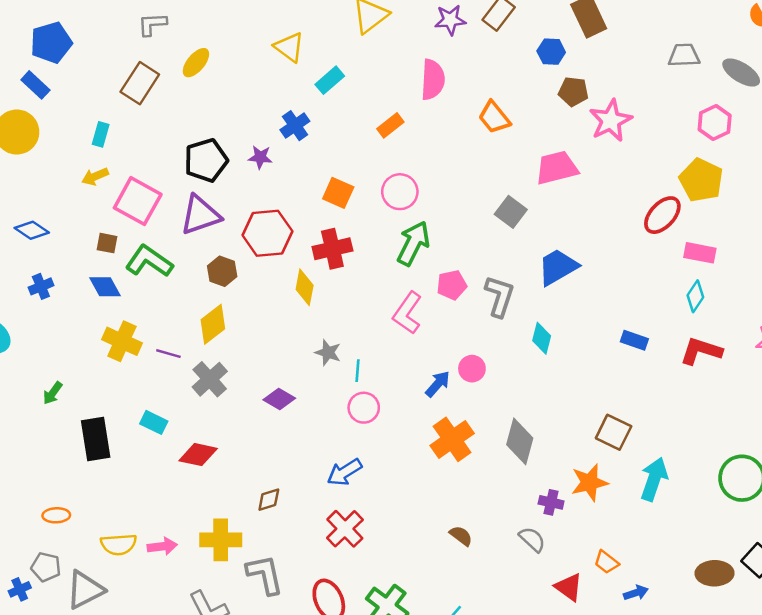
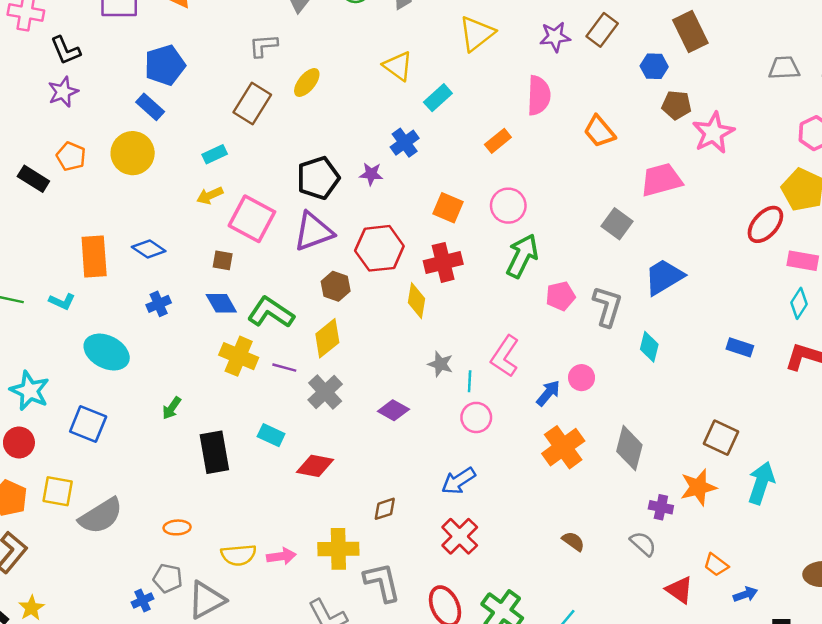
cyan rectangle: (101, 134) -> (215, 154), turned 50
green L-shape: (149, 261) -> (271, 312), moved
pink L-shape: (407, 313) -> (505, 356), moved

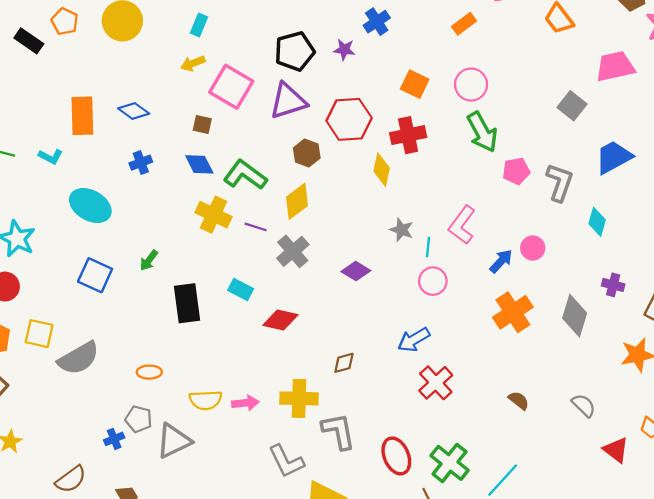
cyan rectangle: (215, 154) -> (199, 25), turned -45
green arrow: (522, 256) -> (482, 132), turned 123
blue square: (88, 424) -> (95, 275), moved
purple cross: (661, 507) -> (613, 285), moved
red cross: (460, 536) -> (436, 383), moved

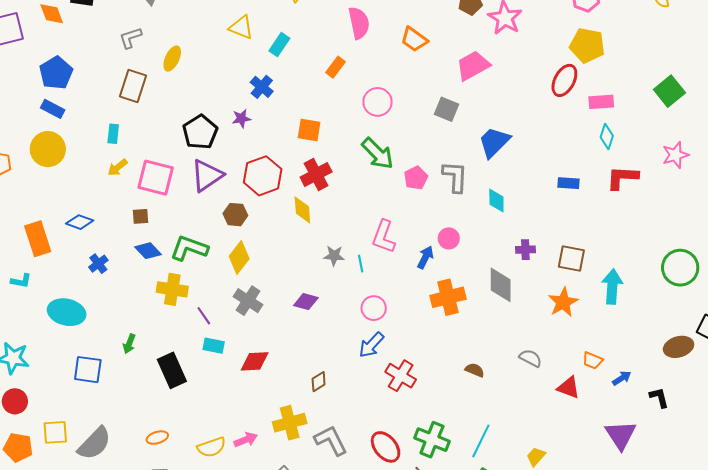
pink circle: (471, 85) -> (378, 102), moved
purple line: (256, 227) -> (204, 316), moved, turned 54
pink circle: (433, 281) -> (374, 308), moved
orange cross: (513, 312) -> (448, 297), turned 36

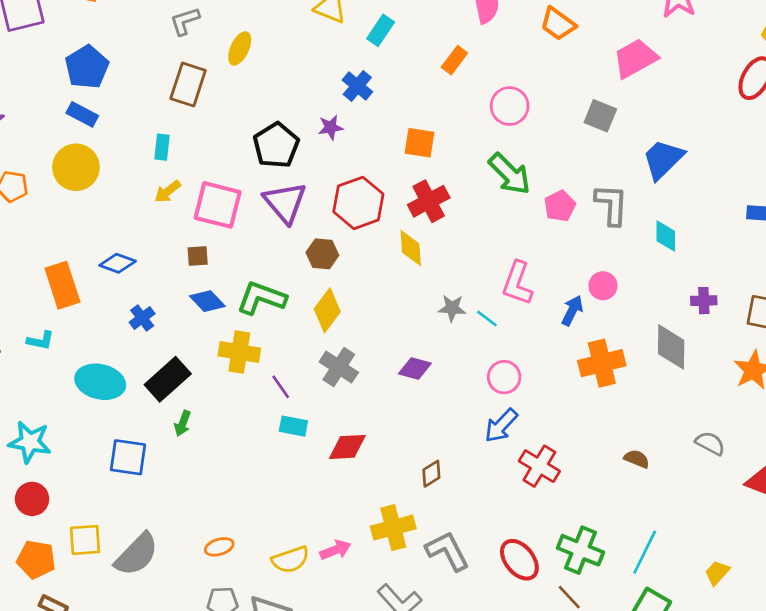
purple triangle: (207, 176) -> (285, 202), turned -36
cyan line: (361, 264) -> (487, 319), turned -42
black rectangle: (172, 370) -> (168, 379), moved, turned 72

